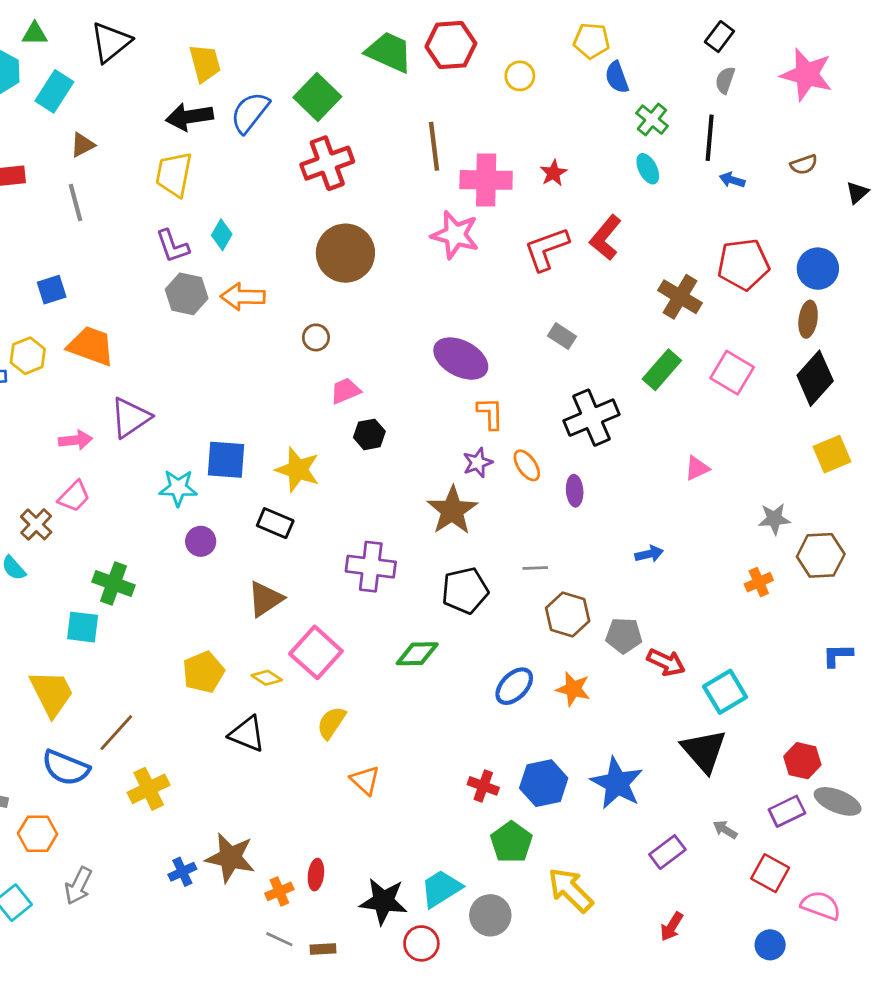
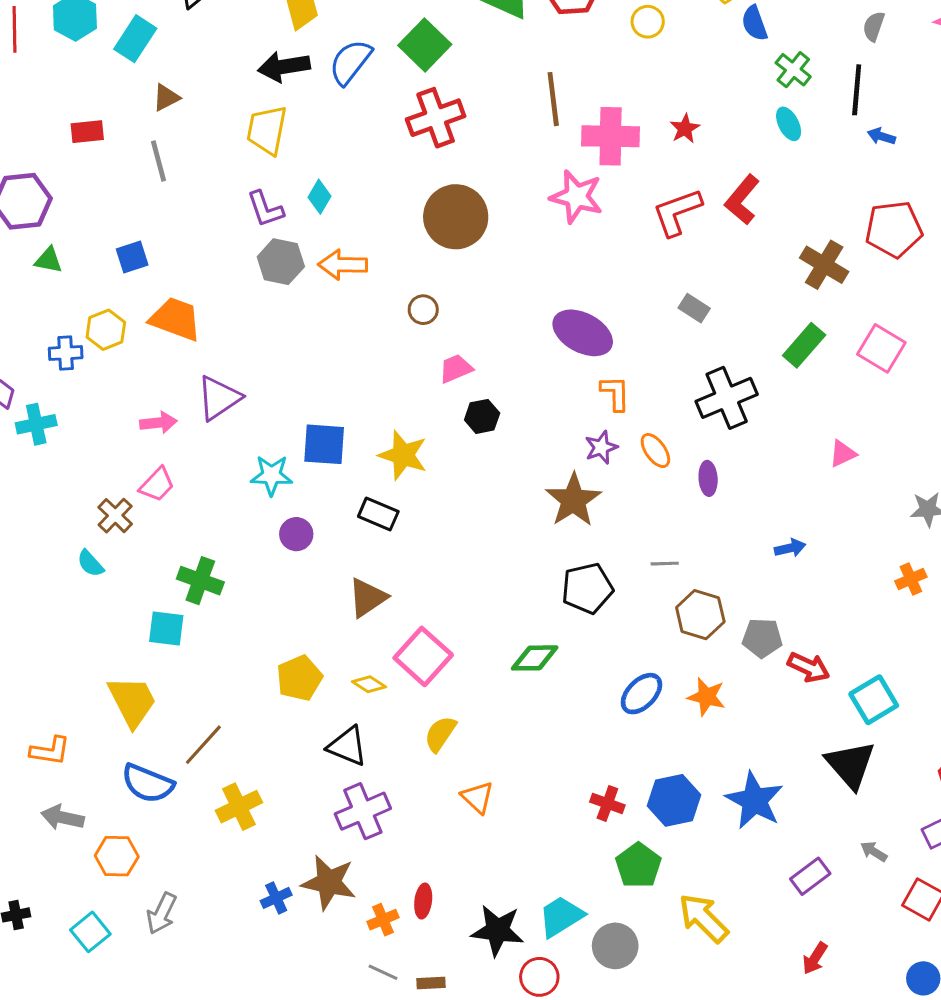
purple cross: (371, 567) -> (363, 811), moved, turned -30

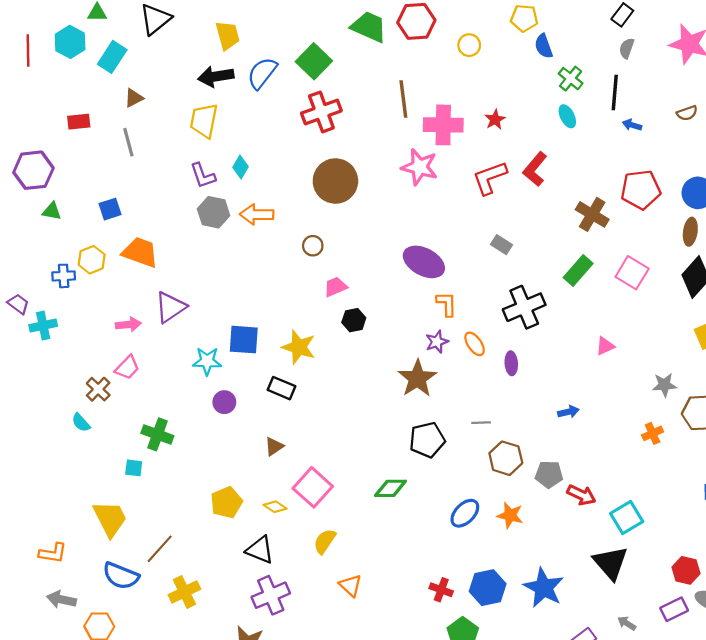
brown triangle: (367, 598) -> (274, 446), size x0.7
cyan square: (166, 629) -> (134, 468), size x0.7

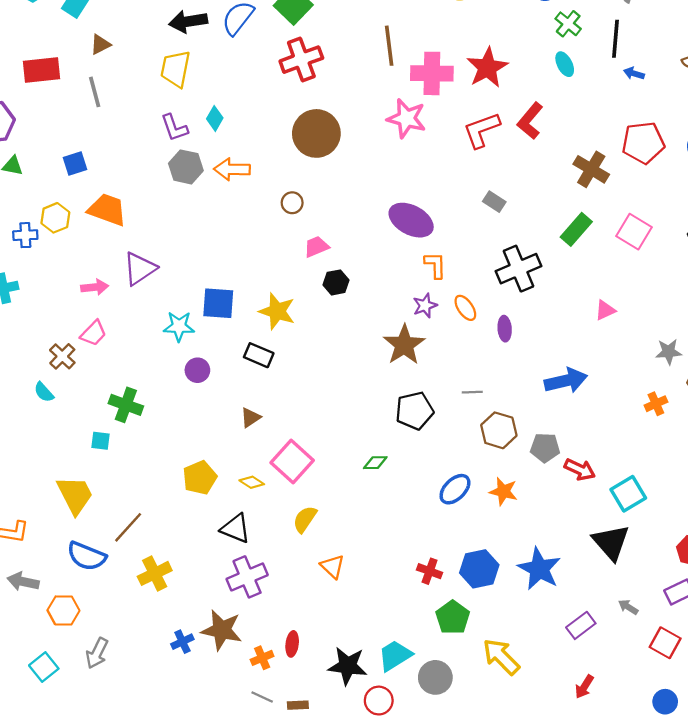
red star: (495, 120) -> (487, 68), size x1.8
red rectangle: (79, 122) -> (42, 70), size x1.5
blue arrow: (568, 412) -> (566, 381), size x1.8
green diamond: (390, 488) -> (375, 463), size x0.7

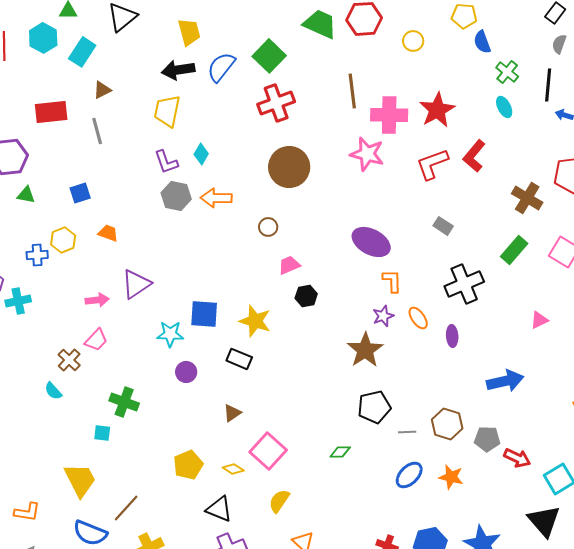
orange trapezoid: (107, 210) -> (108, 233), size x0.6
gray line: (472, 392) -> (407, 432), moved

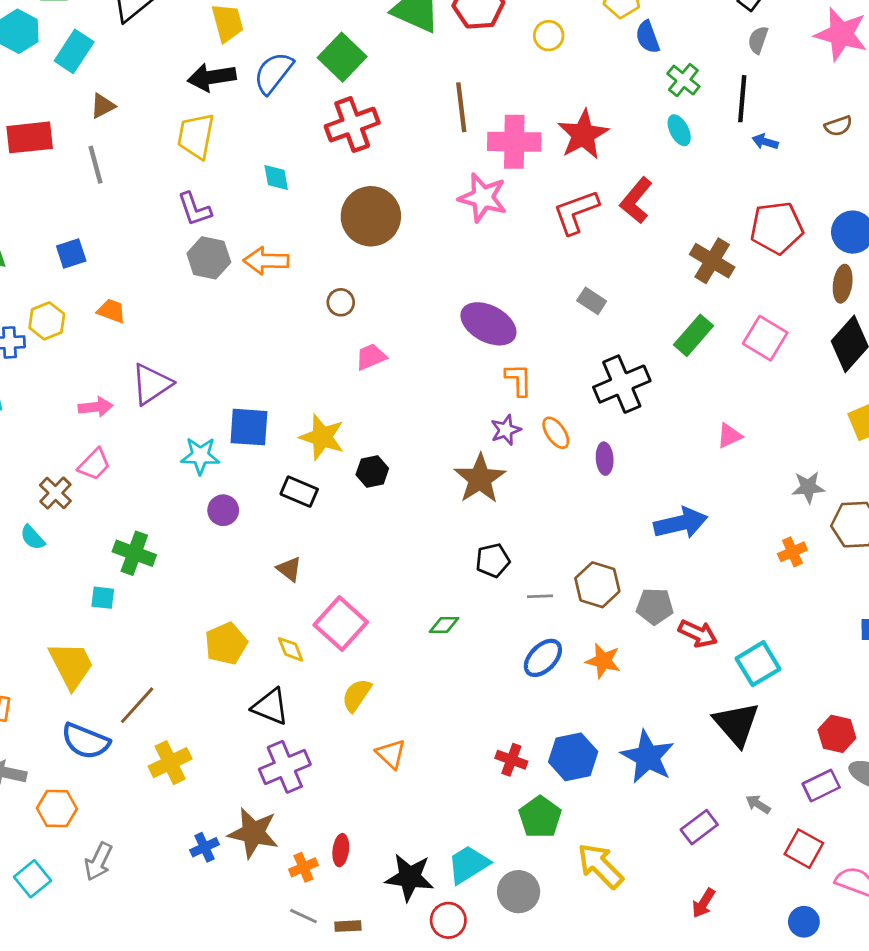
cyan diamond: (201, 154) -> (276, 178), moved, turned -40
black hexagon: (306, 296) -> (372, 472), moved
black pentagon: (374, 407) -> (493, 560), size x0.7
brown triangle: (232, 413) -> (289, 569), turned -48
yellow diamond: (233, 469) -> (291, 649), turned 35

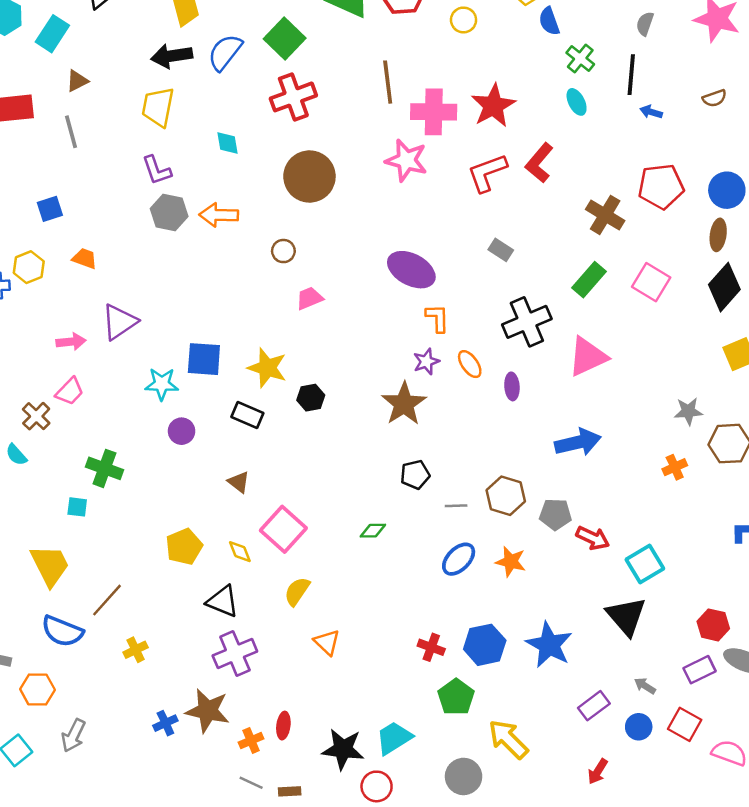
pink triangle: (729, 436) -> (588, 357), moved, size x1.8
yellow cross: (170, 763) -> (136, 650), size x0.7
gray circle: (519, 892) -> (464, 776), moved
blue circle: (804, 922) -> (639, 727), moved

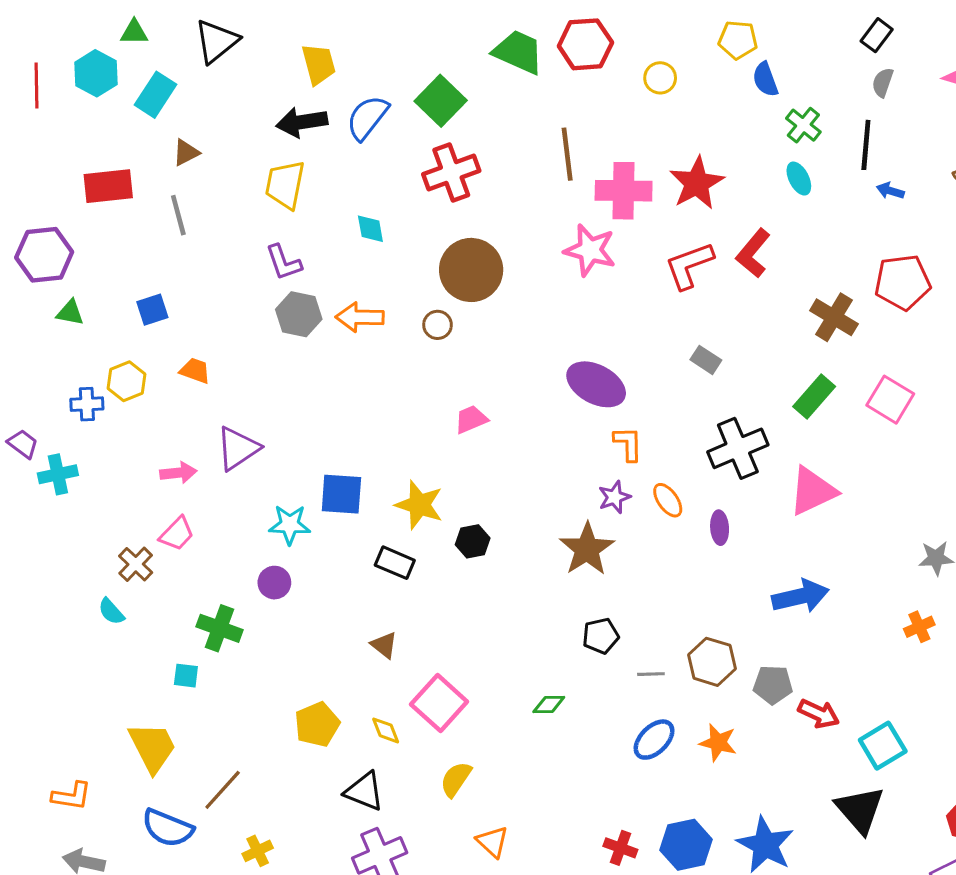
brown circle: (283, 251) -> (438, 325), moved
purple circle: (182, 431) -> (274, 583), moved

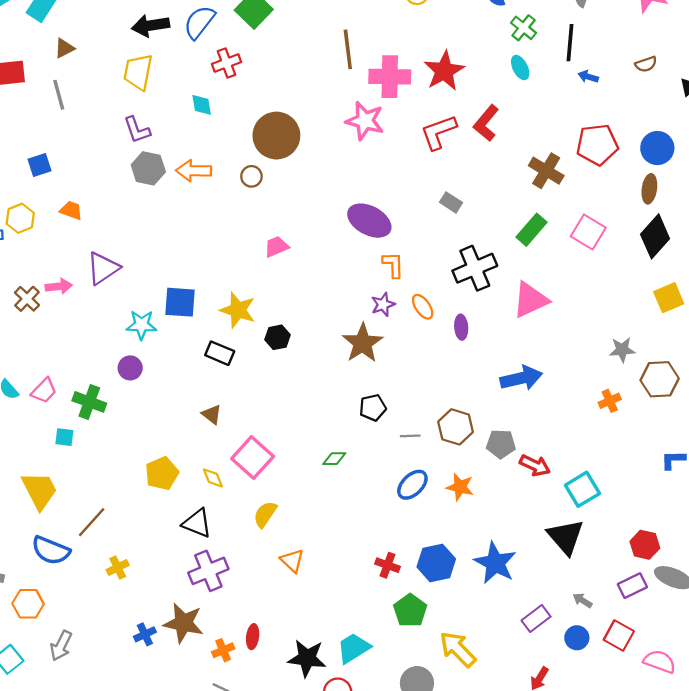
red cross: (451, 172) -> (227, 63), moved, size x0.7
pink trapezoid: (177, 534) -> (44, 391), moved
brown cross: (136, 564) -> (27, 299), moved

